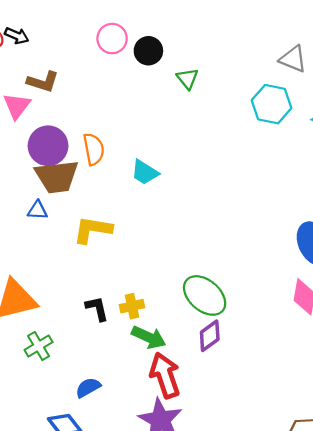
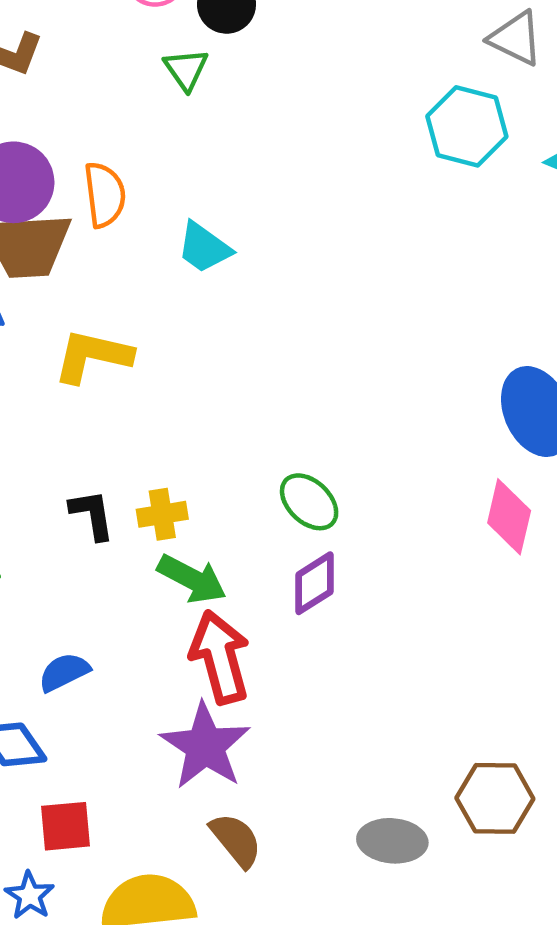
green triangle: (187, 79) -> (186, 69), moved
green ellipse: (205, 295) -> (309, 502), size x0.7

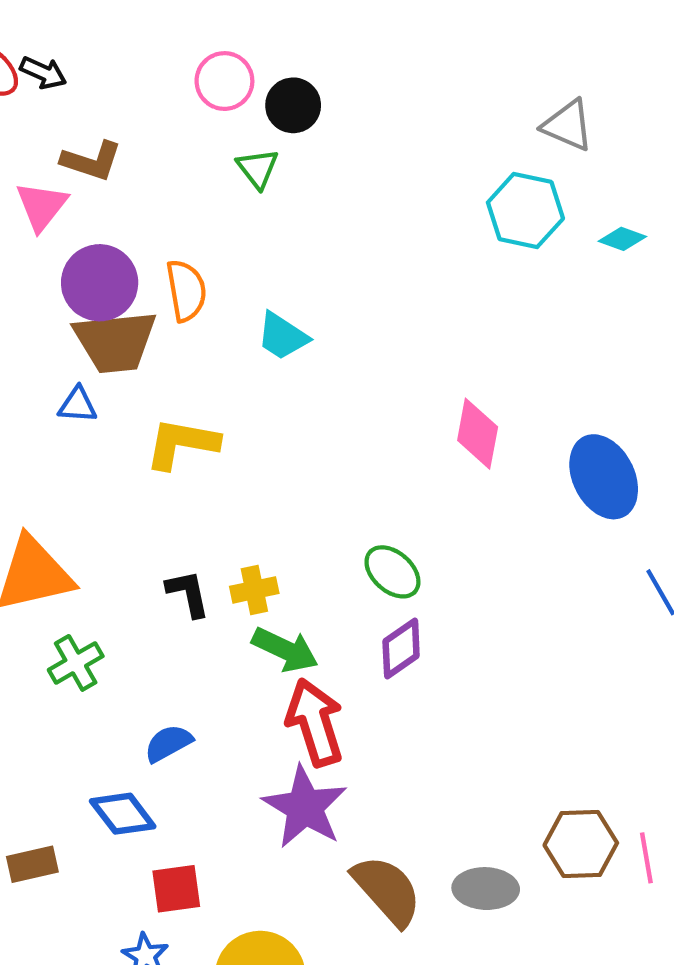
pink diamond: (509, 517) -> (478, 434), moved
brown semicircle: (236, 840) -> (387, 890), moved, size x1.4

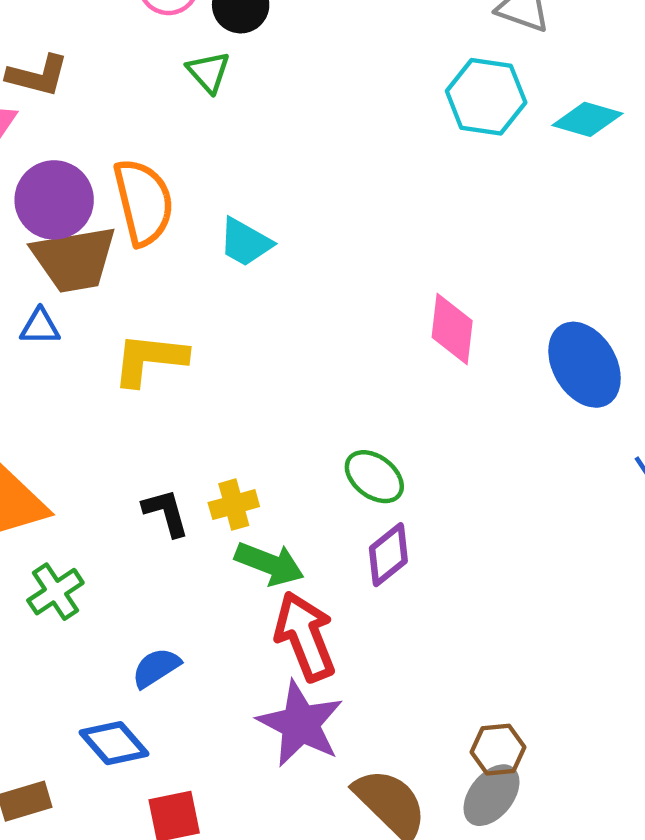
cyan diamond: (622, 239) -> (587, 119), size x1.4
orange semicircle: (186, 291) -> (144, 202), size x1.4
brown hexagon: (581, 844) -> (498, 750), moved, size x0.7
gray ellipse: (486, 889) -> (492, 795), turned -50

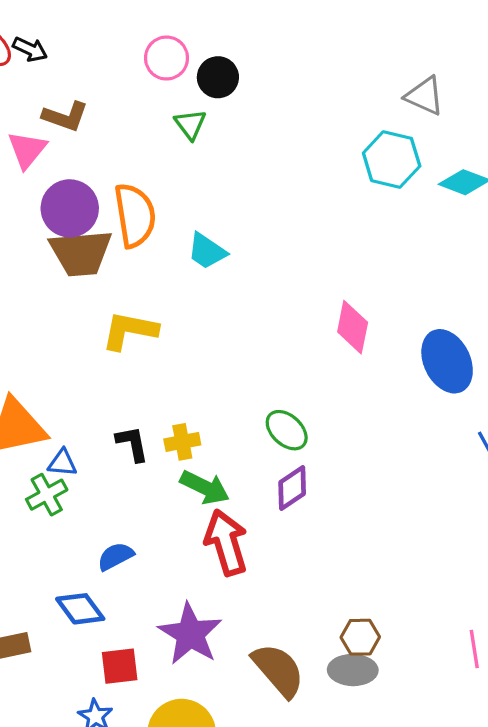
blue triangle: (40, 327) -> (62, 463), moved
purple star: (300, 724) -> (190, 634), moved
gray ellipse: (492, 795) -> (353, 670), turned 48

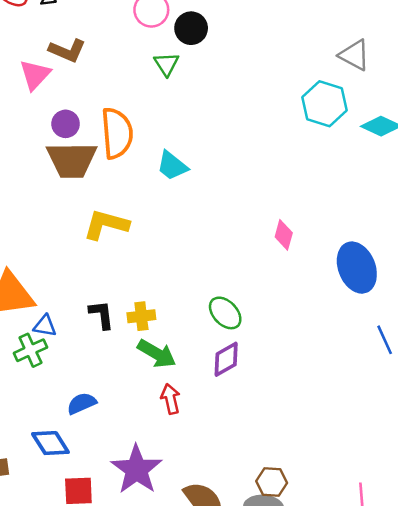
purple circle: (70, 208) -> (66, 124), size x0.6
pink diamond: (353, 327) -> (284, 235), size x0.7
red arrow: (226, 543) -> (170, 399), size x0.6

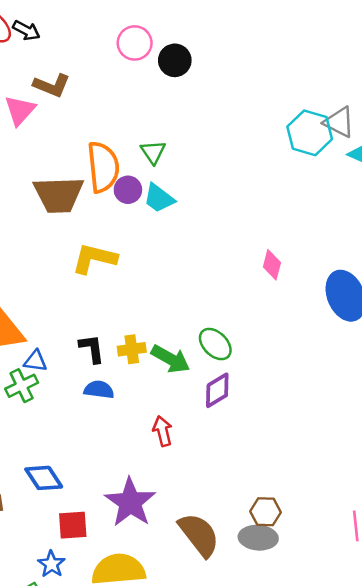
gray triangle: (354, 55) -> (339, 122), moved
green triangle: (166, 64) -> (153, 152), moved
purple circle: (66, 124) -> (128, 190), moved
green arrow: (157, 354) -> (170, 359), moved
blue semicircle: (82, 403) -> (99, 390), moved, turned 32

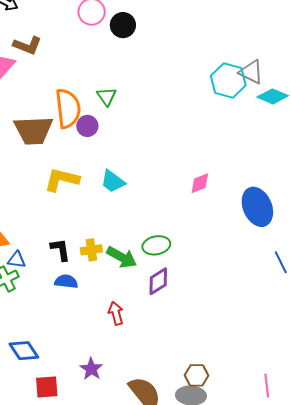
cyan trapezoid: (159, 198) -> (113, 181), moved
pink diamond: (272, 265) -> (200, 183), turned 55
green ellipse: (215, 344) -> (156, 245), turned -56
purple star: (130, 502) -> (91, 369), size x0.6

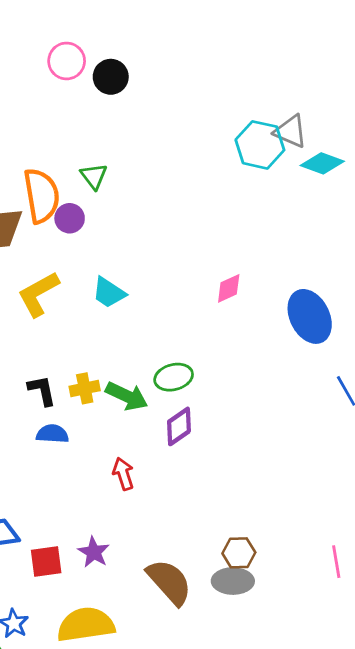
yellow L-shape: (62, 180) -> (38, 294), turned -39
red square: (47, 387) -> (46, 562), moved

